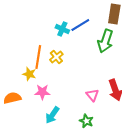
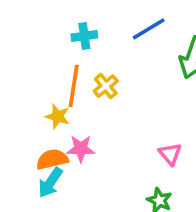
cyan cross: (62, 29) -> (84, 36), moved, turned -32
orange semicircle: (12, 98) -> (52, 159), moved
cyan arrow: (52, 115) -> (50, 183), moved

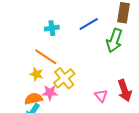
orange line: (74, 86) -> (46, 57), turned -65
yellow cross: (106, 86) -> (64, 78), moved, size x1.5

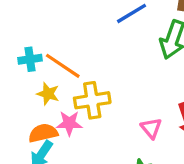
cyan cross: (52, 28) -> (30, 59), moved
yellow cross: (64, 78) -> (92, 100), turned 30

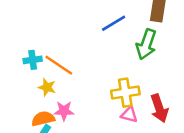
yellow cross: (92, 100) -> (125, 93), moved
pink triangle: (151, 128) -> (129, 115), turned -36

